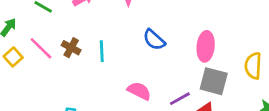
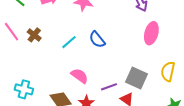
pink ellipse: (206, 46) -> (151, 33), moved
cyan line: (102, 51) -> (69, 42), moved, turned 42

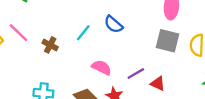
brown cross: (34, 35) -> (50, 45), moved
gray square: (136, 78) -> (168, 41), moved

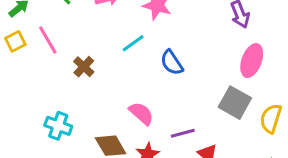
cyan line: (83, 33) -> (133, 43), moved

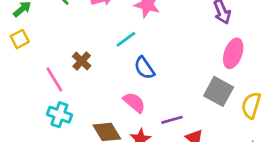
pink line: (48, 40) -> (54, 79), moved
blue semicircle: (172, 63) -> (144, 68), moved

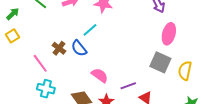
blue semicircle: (144, 68) -> (79, 48), moved

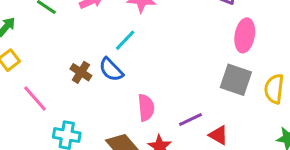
pink line: (40, 63) -> (35, 98), moved
pink semicircle: (100, 75) -> (146, 108), turned 54

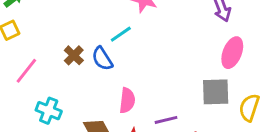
gray square: (236, 80) -> (216, 92), turned -32
pink line: (35, 98) -> (26, 71), turned 68

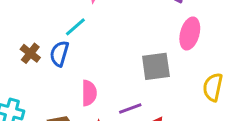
blue semicircle: (102, 59) -> (59, 54), turned 55
gray square: (216, 92) -> (156, 66), moved

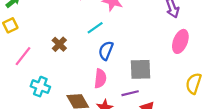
blue semicircle: (59, 54) -> (106, 51), moved
gray square: (156, 66) -> (140, 69), moved

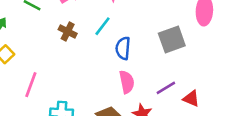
brown cross: (59, 44) -> (68, 32), moved
gray square: (140, 69) -> (172, 40), moved

